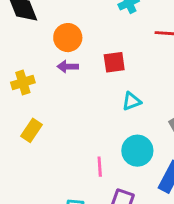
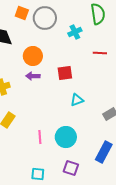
cyan circle: (137, 151) -> (66, 137), moved
pink line: (100, 167) -> (40, 137), moved

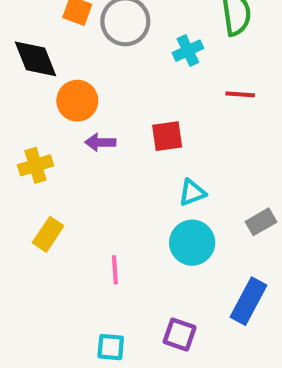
orange circle: (33, 56) -> (77, 101), moved
cyan circle: (66, 137) -> (192, 243), moved

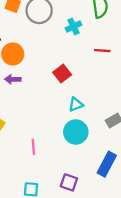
red square: (167, 136) -> (62, 74), turned -30
purple arrow: (100, 142) -> (13, 79), moved

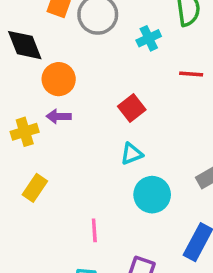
cyan triangle: (76, 104) -> (132, 154), moved
pink line: (33, 147) -> (94, 230), moved

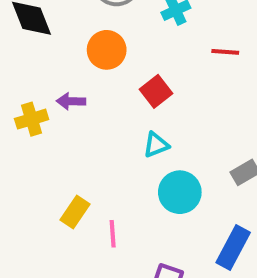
orange circle: (59, 79) -> (107, 50), moved
yellow rectangle: (35, 188) -> (75, 212), moved

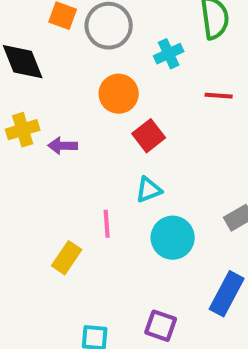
orange circle: (107, 50) -> (119, 94), moved
yellow cross: (32, 119) -> (23, 130), moved
pink line: (113, 234) -> (107, 224), moved

